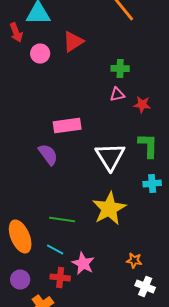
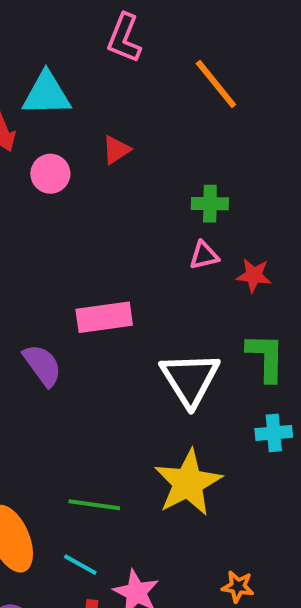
red triangle: (73, 42) -> (116, 150), size x0.7
purple semicircle: (48, 155) -> (42, 365), moved

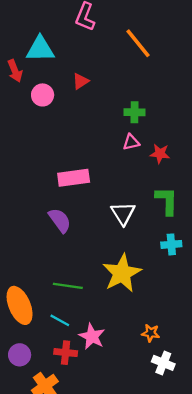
purple semicircle: (42, 365) -> (60, 220), moved
white triangle: (190, 379) -> (123, 213), size x0.7

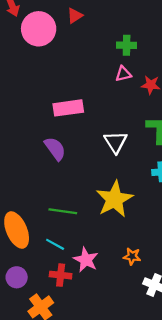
pink circle: (43, 95) -> (39, 29), size x1.6
orange star: (151, 333) -> (132, 256), moved

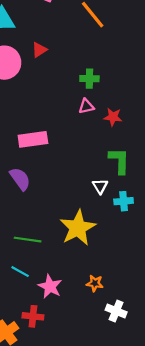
white triangle: (116, 142) -> (100, 186), moved, size x0.7
red cross: (61, 275) -> (33, 316), moved

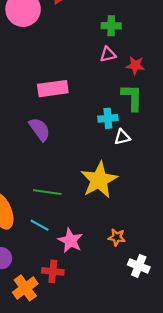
green L-shape: (119, 161) -> (132, 97), moved
white triangle: (100, 186) -> (122, 137), turned 49
cyan cross: (124, 201) -> (108, 118), moved

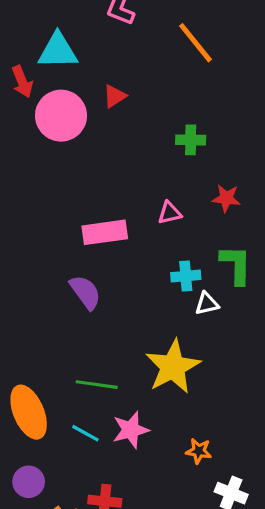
pink triangle: (108, 54) -> (170, 213), moved
green L-shape: (132, 97) -> (236, 265), moved
pink star: (70, 241) -> (131, 430), moved, turned 30

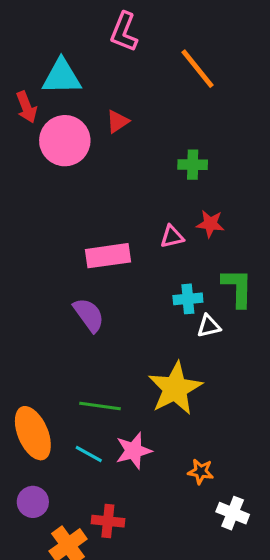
red star: (226, 198) -> (210, 224), moved

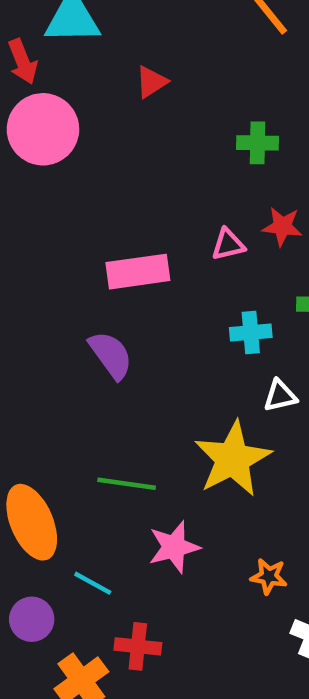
pink circle: (65, 141) -> (43, 129), moved
white triangle: (209, 326) -> (280, 396), moved
cyan line: (89, 454) -> (93, 583), moved

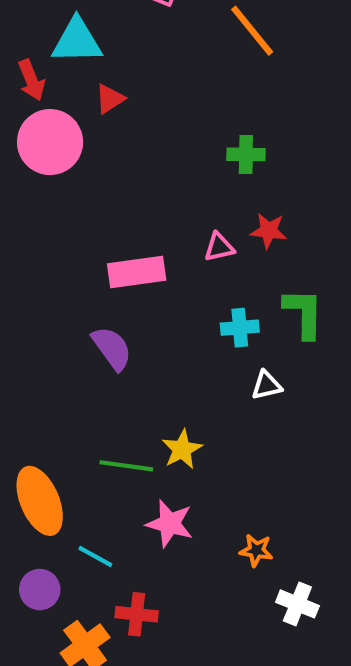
red triangle: (151, 82) -> (110, 99), moved
yellow star: (233, 459) -> (182, 449), moved, size x0.6
pink star: (174, 547) -> (170, 524), turned 30

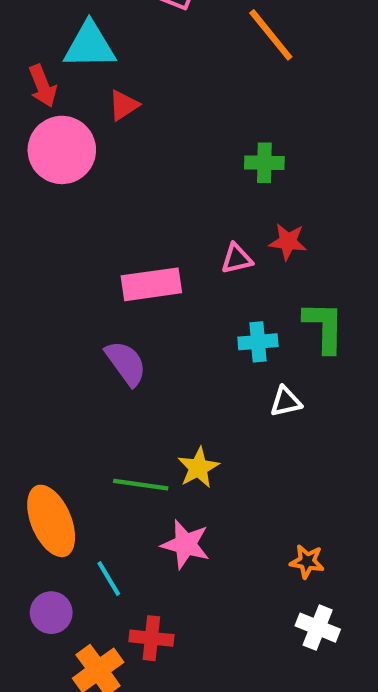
orange star: (256, 550) -> (307, 561), moved
cyan line: (95, 557) -> (109, 579), turned 30

